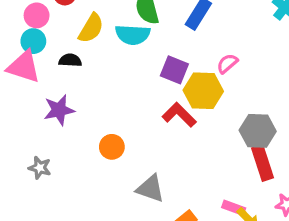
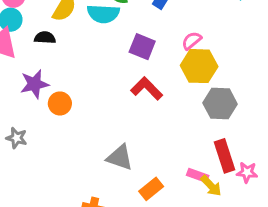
yellow hexagon: (203, 91) -> (199, 66), moved
orange circle: (112, 147) -> (60, 103), moved
red rectangle: (263, 163) -> (225, 156), moved

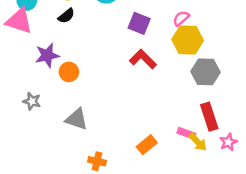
black semicircle: (45, 38) -> (66, 16), moved, turned 138
gray triangle: (120, 157) -> (77, 119), moved
pink star: (247, 172) -> (228, 142), moved, turned -30

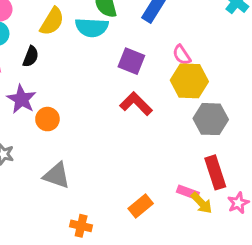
black semicircle: (66, 16) -> (31, 56), moved, turned -30
pink semicircle: (181, 18) -> (182, 55), turned -84
purple star: (47, 55) -> (22, 99), turned -30

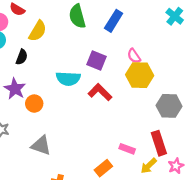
cyan semicircle: (92, 27) -> (68, 79), moved
gray hexagon: (211, 119) -> (169, 106), moved
pink rectangle: (188, 192) -> (127, 149), moved
yellow arrow: (202, 203) -> (149, 166), turned 90

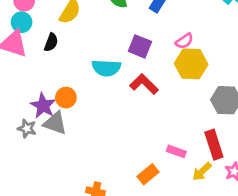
pink semicircle: (134, 56) -> (184, 41), turned -91
purple star: (15, 89) -> (43, 106), moved
gray triangle: (41, 145) -> (55, 123), moved

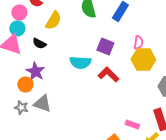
pink semicircle: (184, 41) -> (138, 42), turned -48
black semicircle: (51, 42) -> (39, 43), turned 96
orange circle: (66, 98) -> (25, 84), moved
purple star: (43, 106) -> (35, 71), moved

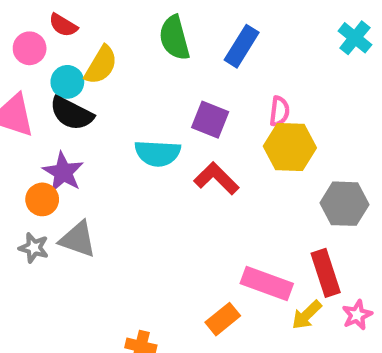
cyan circle: (17, 28) -> (67, 82), moved
black semicircle: (39, 43) -> (72, 113), size x1.5
pink rectangle: (132, 124) -> (267, 283), size x1.6

